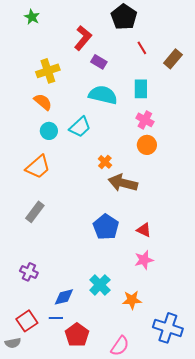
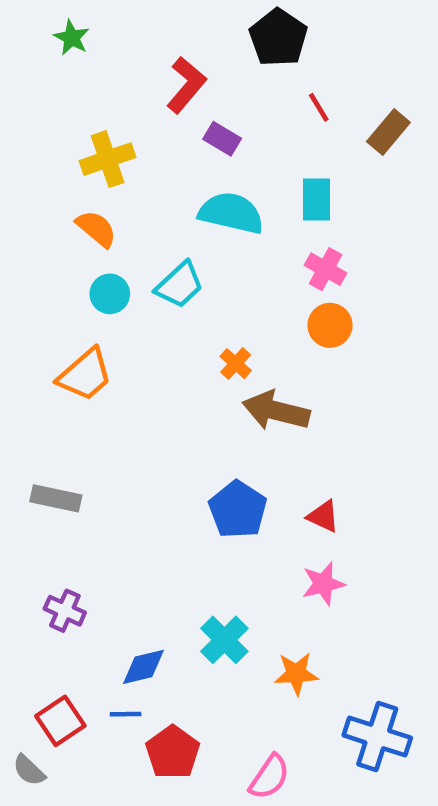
gray rectangle: (35, 212) -> (56, 498), moved, turned 65
gray semicircle: (13, 343) -> (29, 770), turned 56

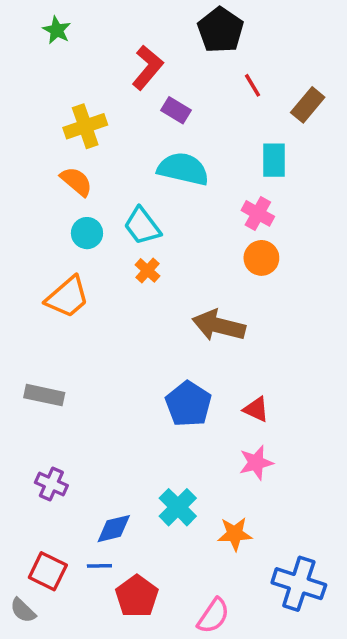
cyan rectangle: (317, 199) -> (274, 160), moved
cyan trapezoid: (179, 285) -> (142, 226), turned 96
orange cross: (236, 364) -> (148, 270), moved
red square: (60, 721) -> (48, 571), turned -30

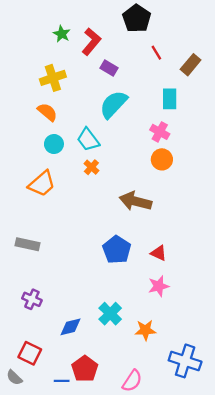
green star: (57, 30) -> (62, 34), moved
cyan semicircle: (183, 169) -> (113, 104), turned -60
blue line: (99, 566) -> (62, 381), moved

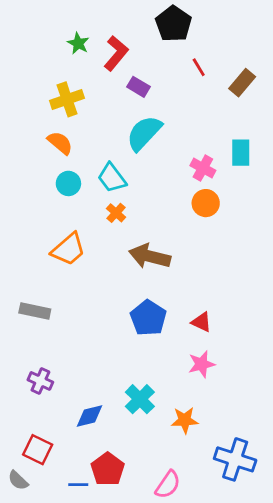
cyan rectangle: (170, 99) -> (241, 153), moved
orange trapezoid: (42, 184) -> (68, 249), moved
brown arrow: (135, 201) -> (150, 256), moved

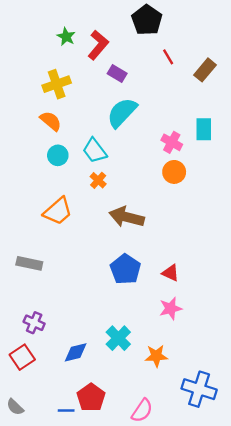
red square: (38, 450) -> (22, 357), moved, turned 30

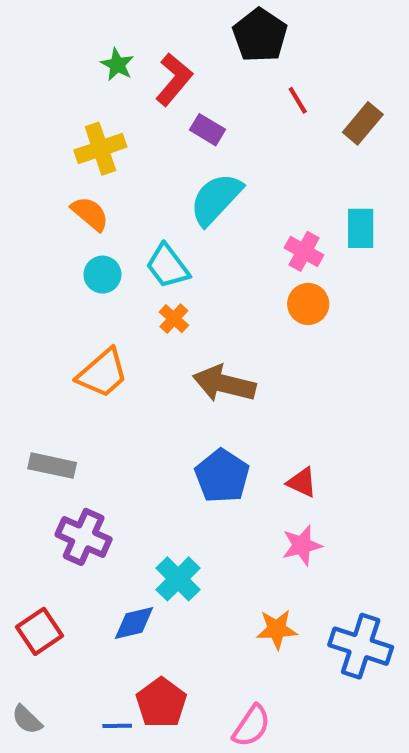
purple cross: (34, 323) -> (84, 537), moved, size x1.4
cyan cross: (118, 338) -> (178, 579), moved
blue cross: (199, 389) -> (361, 646), moved

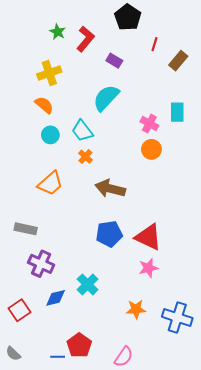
red line: (298, 100) -> (155, 44), moved, turned 48
purple rectangle: (207, 130) -> (114, 61), moved
blue pentagon: (222, 476) -> (109, 234), turned 30
red triangle: (302, 482) -> (148, 237), size x1.8
blue diamond: (134, 623) -> (56, 298), moved

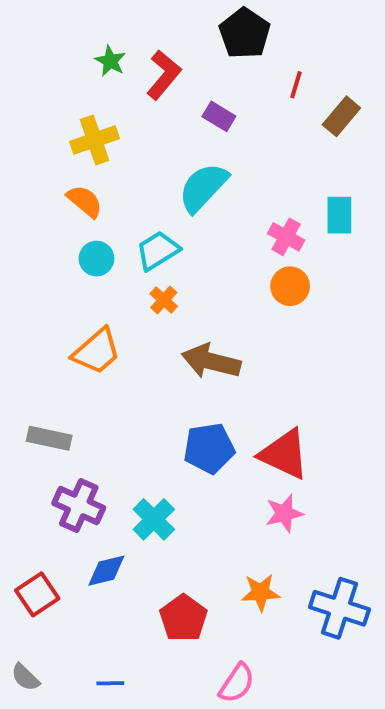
cyan trapezoid: (82, 131) -> (158, 251), turned 95
cyan cross: (88, 284) -> (154, 519), moved
red pentagon: (79, 345) -> (183, 618), moved

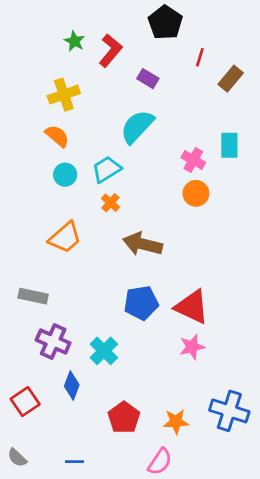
blue diamond: (106, 571) -> (72, 386), turned -56
orange star: (260, 592) -> (176, 422), moved

